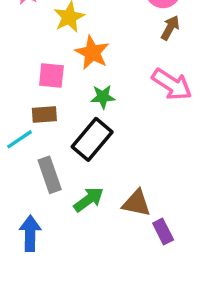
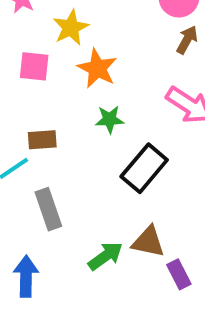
pink square: (51, 76) -> (34, 66), moved
black rectangle: (92, 139) -> (144, 168), moved
green arrow: (89, 200) -> (105, 256), moved

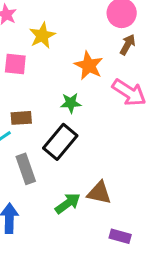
orange star: (97, 68) -> (89, 65), moved
black rectangle: (144, 168) -> (60, 142), moved
purple rectangle: (179, 274) -> (120, 236), moved, turned -48

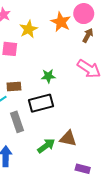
orange star: (89, 65) -> (61, 22), moved
black rectangle: (60, 142) -> (41, 103), turned 35

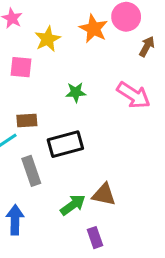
brown arrow: (88, 35) -> (147, 46), moved
green star: (48, 76) -> (76, 92), moved
purple rectangle: (83, 169) -> (95, 238), moved, turned 56

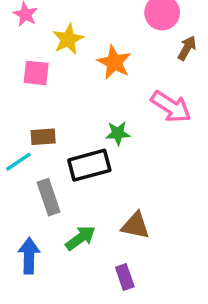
orange star: (94, 29) -> (114, 62), moved
green star: (76, 92) -> (118, 133), moved
green arrow: (73, 205) -> (80, 238), moved

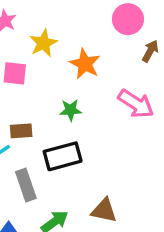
green star: (118, 133) -> (71, 110), moved

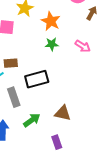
pink arrow: (136, 104) -> (83, 46), size x0.7
green star: (71, 110) -> (52, 44), moved

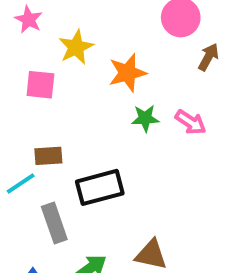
orange star: (51, 21) -> (127, 73), turned 30
green star: (52, 44) -> (145, 118), moved

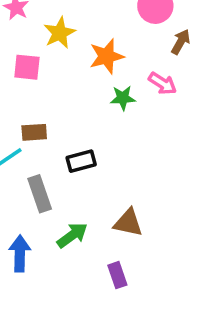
pink arrow: (191, 122) -> (163, 83), moved
black rectangle: (100, 187) -> (81, 161), size x0.7

